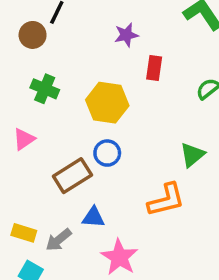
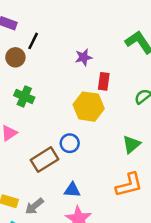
yellow hexagon: (107, 103) -> (89, 107), moved
orange L-shape: (166, 200) -> (129, 185), moved
blue triangle: (93, 217) -> (72, 190), moved

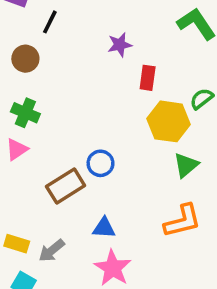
brown circle: (15, 57) -> (25, 59), moved
green cross: (24, 96) -> (25, 113), moved
yellow hexagon: (89, 107) -> (169, 121), moved

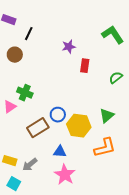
green cross: (25, 113) -> (25, 93), moved
yellow hexagon: (169, 121) -> (79, 126), moved

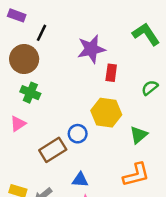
purple star: (69, 47) -> (91, 49), size x1.6
brown circle: (15, 55) -> (24, 59), size x1.5
green cross: (25, 93) -> (30, 93), moved
yellow hexagon: (79, 126) -> (106, 113), moved

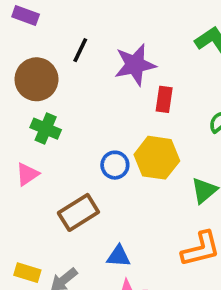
black line: (42, 33) -> (80, 50), moved
blue circle: (78, 134) -> (115, 165), moved

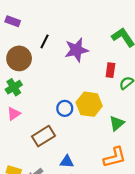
red rectangle: (164, 99) -> (110, 70), moved
green cross: (46, 129) -> (14, 87), moved, turned 35

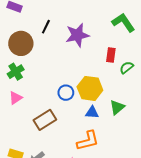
orange L-shape: (115, 157) -> (88, 141), moved
blue triangle: (67, 162) -> (92, 113), moved

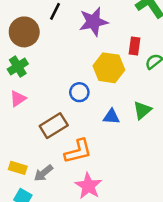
yellow hexagon: (90, 88) -> (109, 68), moved
orange L-shape: (88, 141) -> (78, 151), moved

